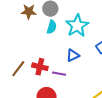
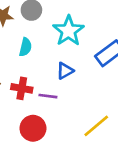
cyan semicircle: (52, 27) -> (25, 47), moved

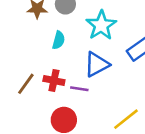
blue triangle: (65, 71) -> (97, 64), size x1.5

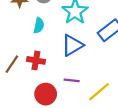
purple line: (79, 89) -> (72, 80), moved

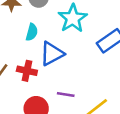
blue triangle: (72, 45) -> (52, 54), moved

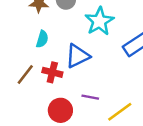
cyan semicircle: (32, 32) -> (42, 39), moved

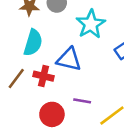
cyan semicircle: (42, 39) -> (33, 43), size x1.5
blue triangle: (78, 56) -> (69, 59), turned 40

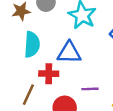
brown line: (16, 79) -> (28, 95), moved

